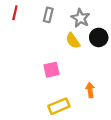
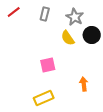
red line: (15, 13) -> (14, 12), turned 40
yellow rectangle: (59, 106) -> (44, 98), moved

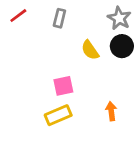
gray star: (75, 17) -> (119, 18), moved
yellow rectangle: (44, 98) -> (58, 115), moved

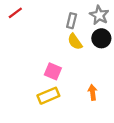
gray rectangle: (59, 18) -> (72, 21), moved
pink square: (63, 86) -> (53, 71), turned 35

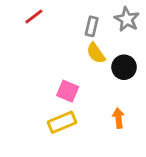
red line: (15, 13) -> (34, 16), moved
black circle: (101, 38) -> (124, 67), moved

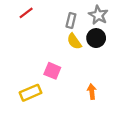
black circle: (124, 67) -> (96, 38), moved
yellow rectangle: (62, 122) -> (30, 93), moved

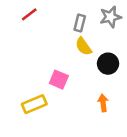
gray star: (98, 15) -> (110, 17), turned 30
black circle: (96, 38) -> (108, 64), moved

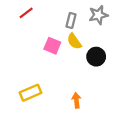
pink square: (59, 80) -> (52, 46), moved
orange arrow: (103, 103) -> (76, 100), moved

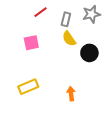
red line: (26, 13) -> (40, 12), moved
pink square: (52, 46) -> (31, 43), moved, turned -35

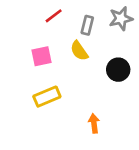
yellow semicircle: (69, 39) -> (79, 51), moved
yellow rectangle: (28, 87) -> (47, 97), moved

